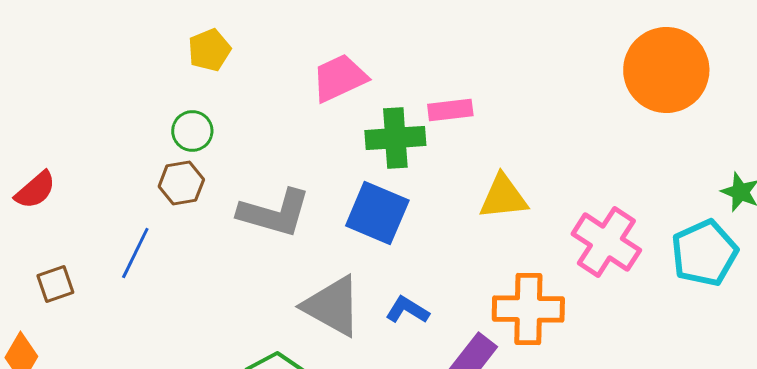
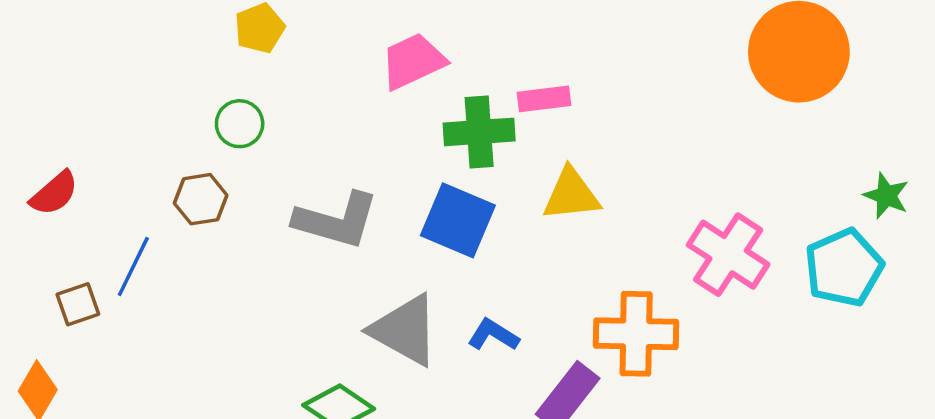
brown hexagon: (181, 183) -> (201, 199), moved
yellow triangle: (503, 197) -> (571, 194), moved
blue line: (135, 253) -> (133, 266), moved

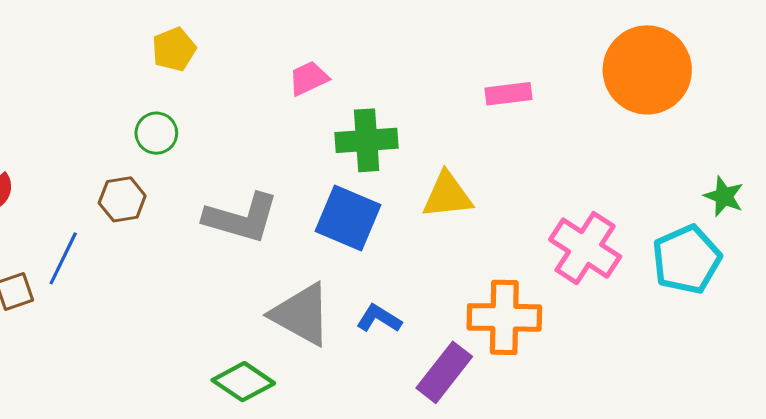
pink trapezoid: (413, 61) -> (309, 78), size x0.7
pink rectangle: (544, 99) -> (508, 94), moved

